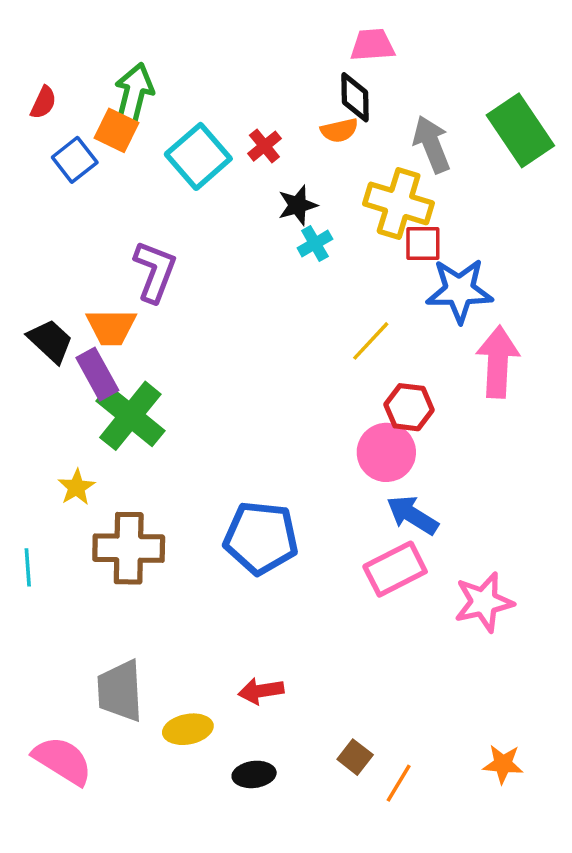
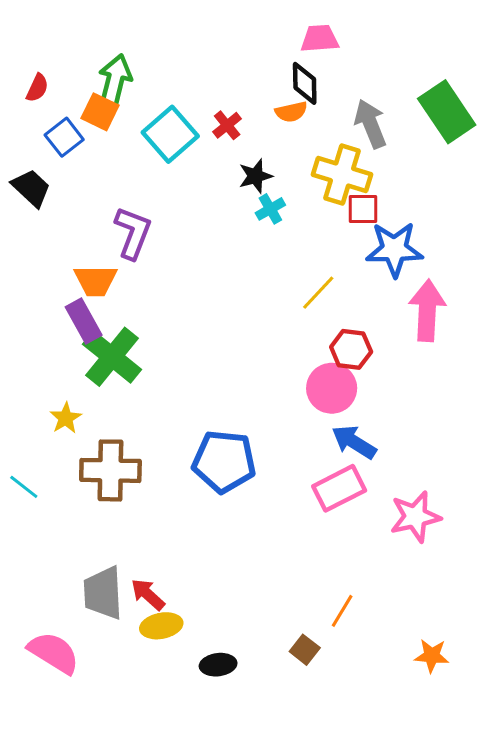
black trapezoid: (50, 341) -> (31, 188), moved
cyan line: (28, 567) -> (24, 487), turned -48
red arrow: (261, 691) -> (148, 594), moved, turned 51
orange line: (399, 783) -> (342, 611), moved

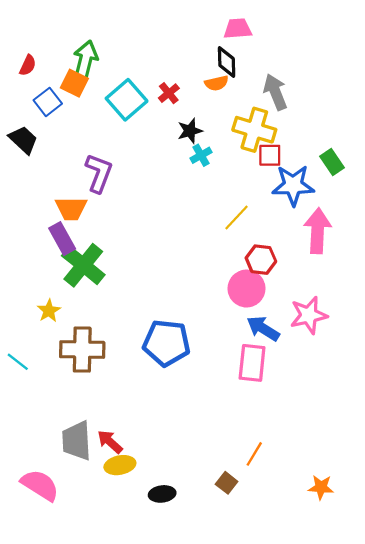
green rectangle: (447, 112) -> (332, 162), moved, size x0.6
pink rectangle: (339, 488) -> (252, 363), turned -57
pink star: (415, 517) -> (309, 315), moved

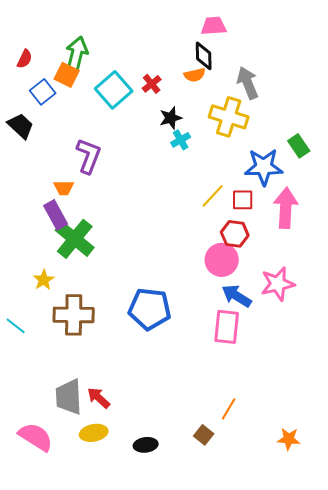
red square: (270, 155) -> (243, 200), moved
orange trapezoid: (71, 209) -> (64, 188), size x0.7
yellow ellipse: (120, 465) -> (94, 433), moved

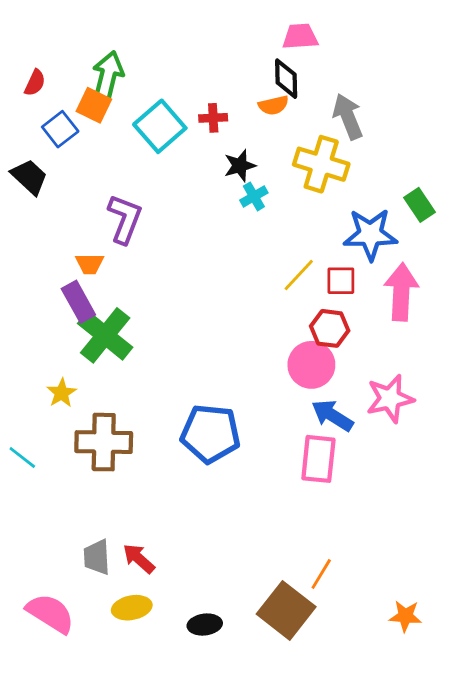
red cross: (152, 84) -> (213, 118), turned 36
gray trapezoid: (69, 397) -> (97, 557), size x0.7
brown square: (204, 435) -> (286, 610), size x2.0

